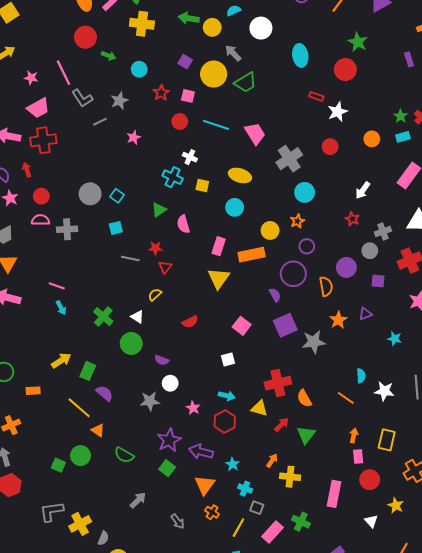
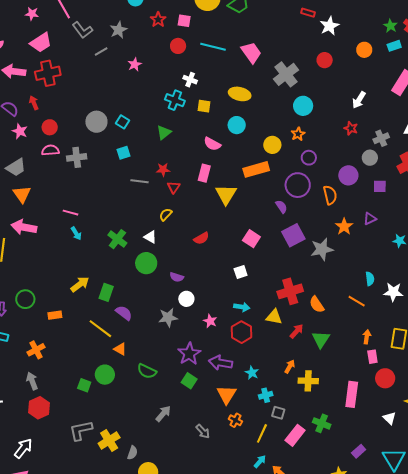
pink semicircle: (183, 224) -> (212, 144), moved, turned -42
pink rectangle: (219, 246) -> (204, 173), moved
cyan cross: (245, 489) -> (266, 395), turned -32

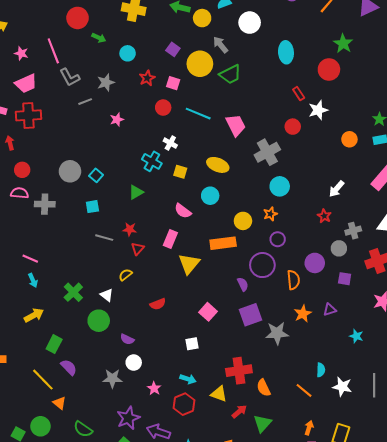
red rectangle: (308, 13) -> (299, 94), turned 32
red circle: (325, 60) -> (293, 127), moved
yellow arrow: (80, 284) -> (34, 315), moved

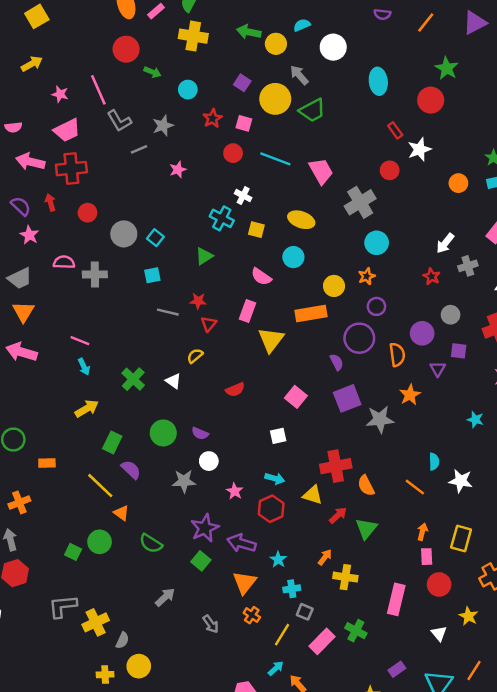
red circle: (22, 170) -> (88, 213), moved
gray cross: (353, 231) -> (468, 266), moved
purple triangle: (330, 310) -> (438, 369), moved, turned -40
green circle: (99, 321) -> (163, 433), moved

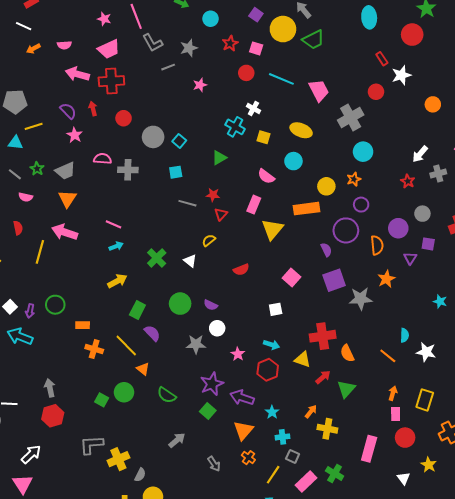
cyan arrow: (84, 367) -> (116, 246), turned -88
orange cross: (19, 502) -> (94, 349), moved, turned 36

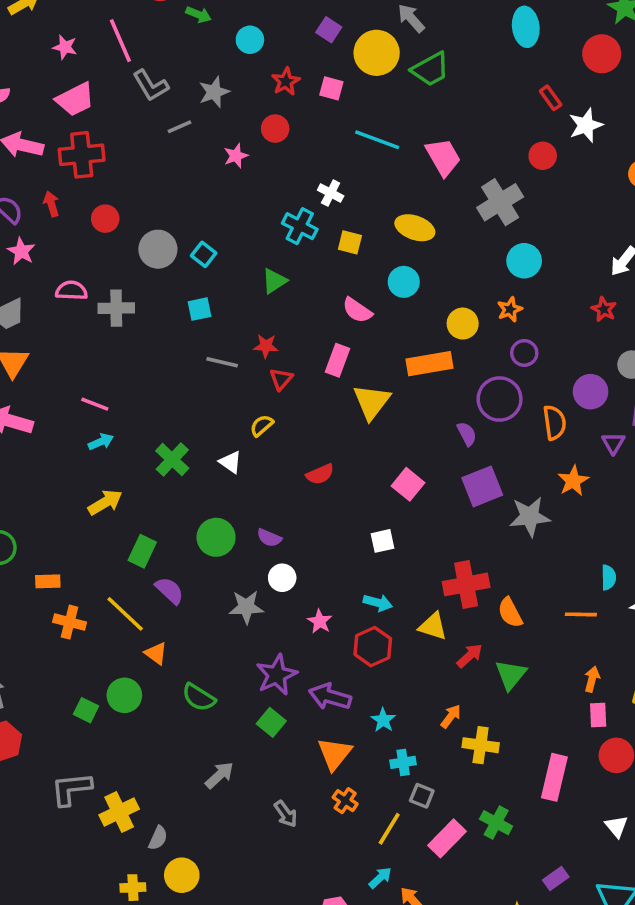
red circle: (246, 73) -> (275, 129), moved
orange line: (388, 356) -> (581, 614), turned -36

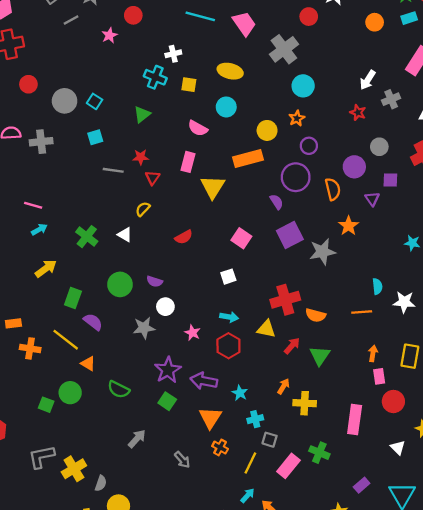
white cross: (331, 193) -> (173, 54), turned -35
orange semicircle: (510, 613) -> (316, 315), turned -42

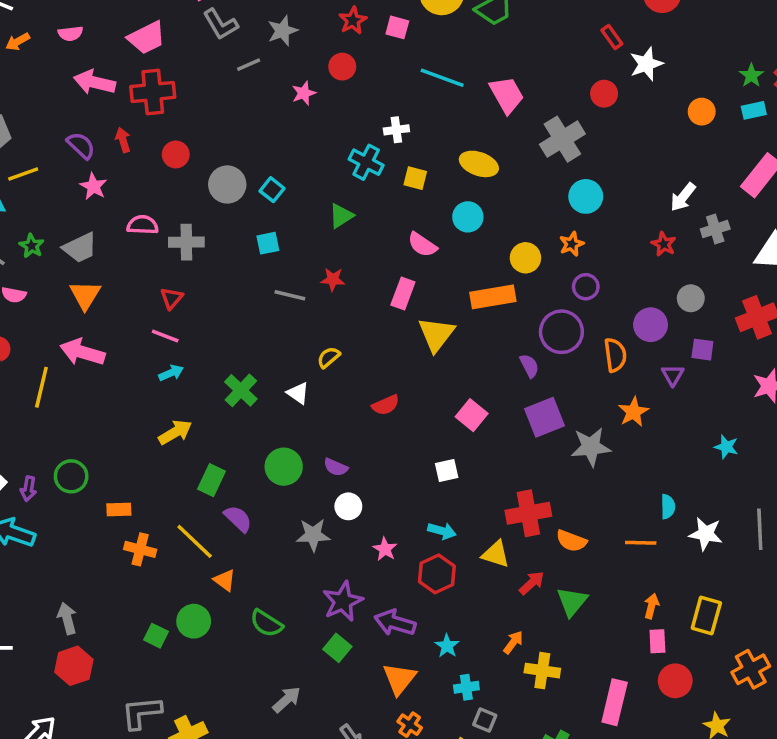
red triangle: (153, 178) -> (172, 298), moved

